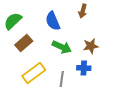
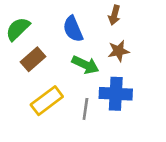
brown star: (91, 46) -> (119, 51), moved
blue cross: (84, 68) -> (116, 94), size x1.6

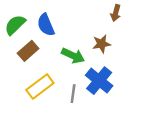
brown arrow: (114, 15) -> (116, 13), moved
blue semicircle: (73, 29) -> (46, 25), moved
blue cross: (116, 94) -> (99, 81), turned 36

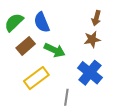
brown arrow: (116, 13) -> (96, 18), moved
green arrow: (73, 56) -> (55, 50), moved
gray line: (73, 94) -> (66, 97), moved

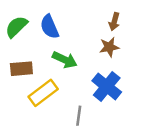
brown rectangle: (26, 46) -> (21, 69), moved, turned 36

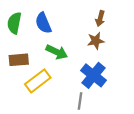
green semicircle: (16, 27) -> (14, 23), turned -35
gray line: (79, 116) -> (80, 101), moved

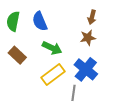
brown rectangle: (19, 60) -> (17, 55), turned 48
yellow rectangle: (38, 81) -> (53, 74), moved

